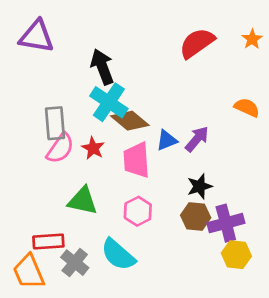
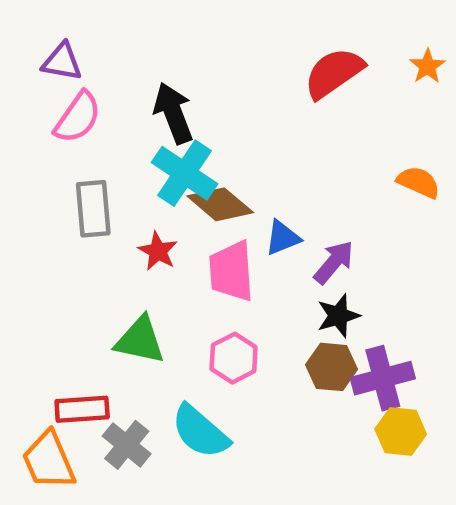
purple triangle: (37, 36) -> (62, 62), size x0.7
purple arrow: (197, 139) -> (334, 262), moved
pink semicircle: (60, 148) -> (78, 117), moved

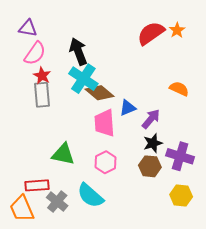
orange star: (427, 66) -> (177, 30), moved
orange semicircle: (418, 182) -> (179, 89), moved
red star: (158, 251) -> (42, 76), moved
purple cross: (383, 378) -> (180, 156), moved, turned 32

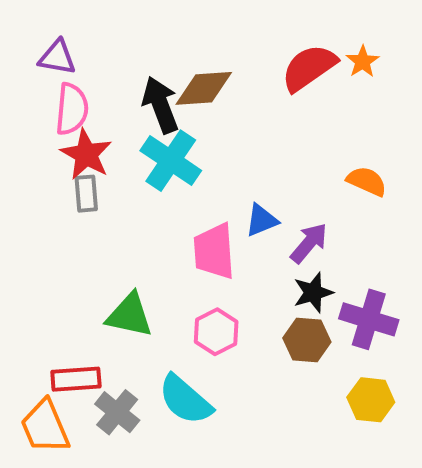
pink semicircle: (35, 53) -> (72, 109), turned -30
red star: (42, 76) -> (86, 154), size x1.4
brown diamond: (99, 93) -> (204, 88), moved, turned -44
gray rectangle: (42, 95) -> (86, 194), size x0.7

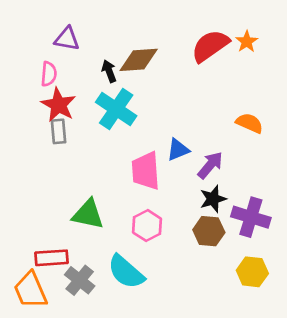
purple triangle: (57, 57) -> (67, 39), moved
black arrow: (160, 105) -> (109, 71), size x0.6
pink semicircle: (72, 109) -> (49, 74), size x0.7

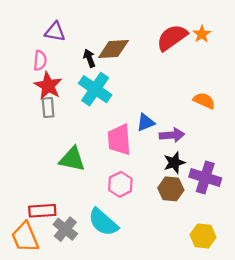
purple arrow: (210, 165) -> (172, 135), turned 45
green triangle: (88, 214) -> (72, 159), moved
yellow hexagon: (252, 272) -> (203, 236), moved

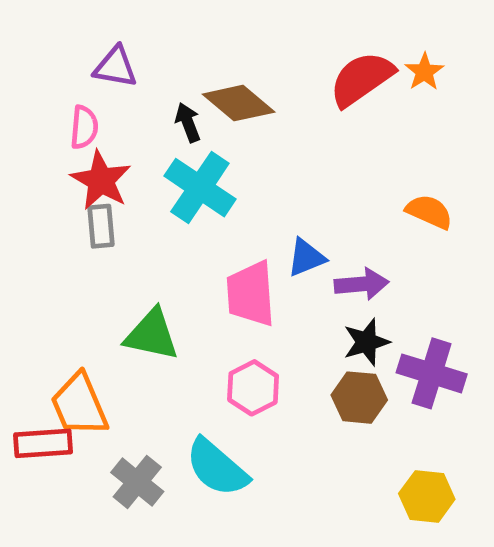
brown diamond: (113, 49) -> (239, 103), turned 44
red rectangle: (42, 211) -> (43, 443), moved
orange trapezoid: (25, 237) -> (79, 405), moved

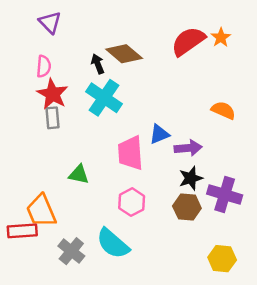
purple triangle: (115, 67) -> (50, 22), moved, turned 35
green triangle: (152, 335) -> (79, 174), size x0.7

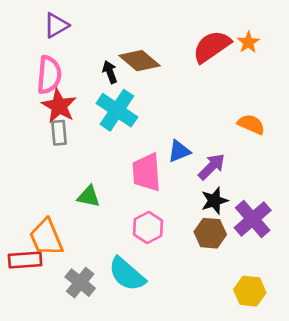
purple triangle: (50, 22) -> (56, 25), turned 45
pink semicircle: (44, 66) -> (49, 75), size x1.5
purple arrow: (188, 148) -> (212, 167), turned -40
purple cross: (225, 195) -> (253, 219), turned 32

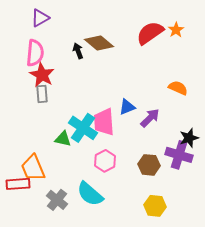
cyan cross: (117, 110) -> (83, 128), moved
black star: (214, 201) -> (189, 138), moved
purple cross: (253, 219) -> (179, 155), turned -32
yellow hexagon: (250, 291) -> (155, 206), moved

